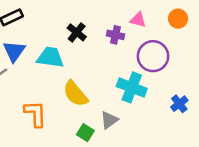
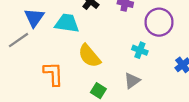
cyan cross: (132, 87) -> (140, 50), size x0.6
gray triangle: (109, 120) -> (132, 81), moved

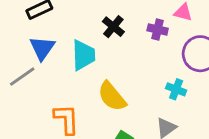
cyan trapezoid: (67, 23) -> (83, 55), turned 80

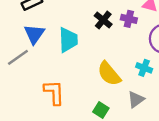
black cross: (113, 27) -> (103, 20), moved
yellow semicircle: (112, 96) -> (109, 74), moved

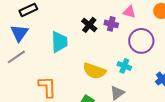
blue triangle: (34, 34) -> (19, 33), moved
yellow semicircle: (109, 74) -> (94, 71), turned -30

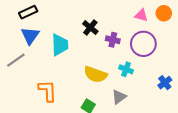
pink triangle: (129, 12) -> (141, 15), moved
purple cross: (111, 24) -> (113, 40), moved
blue triangle: (19, 33) -> (30, 36), moved

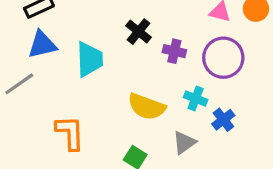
blue triangle: (30, 36) -> (42, 45), turned 42
blue cross: (165, 83) -> (223, 120), moved

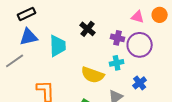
purple cross: (174, 51) -> (118, 38), moved
cyan cross: (196, 98) -> (117, 63), moved, turned -32

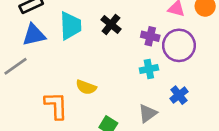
cyan trapezoid: (58, 46) -> (70, 26), moved
yellow semicircle: (93, 75) -> (86, 87), moved, size x0.7

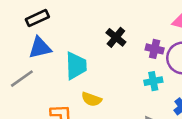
cyan trapezoid: (70, 26) -> (76, 66), moved

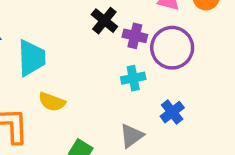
black cross: (116, 37) -> (104, 21), moved

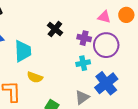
black cross: (104, 21) -> (55, 29), moved
blue cross: (172, 112) -> (106, 83), size x1.6

